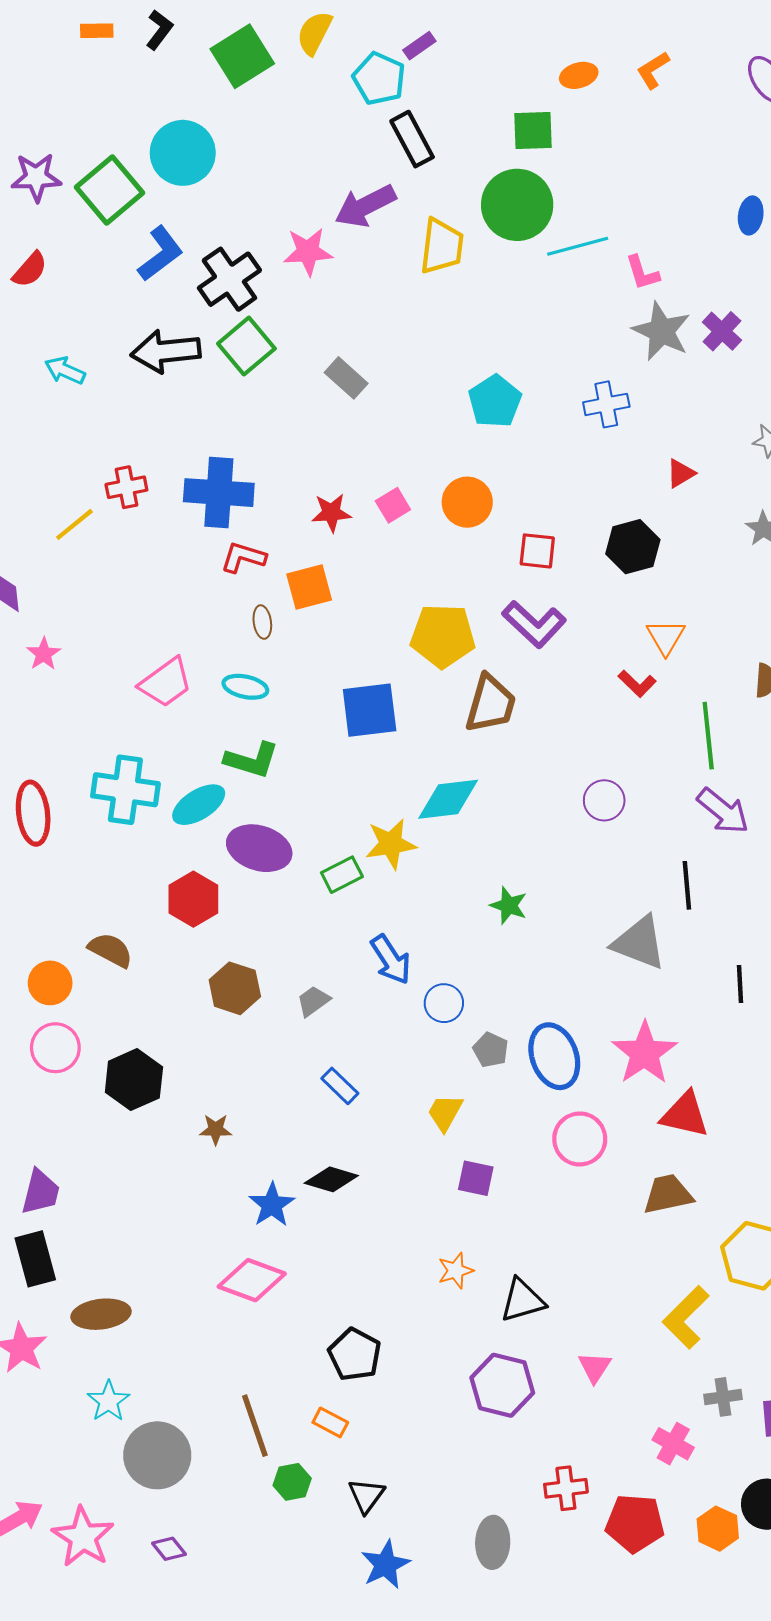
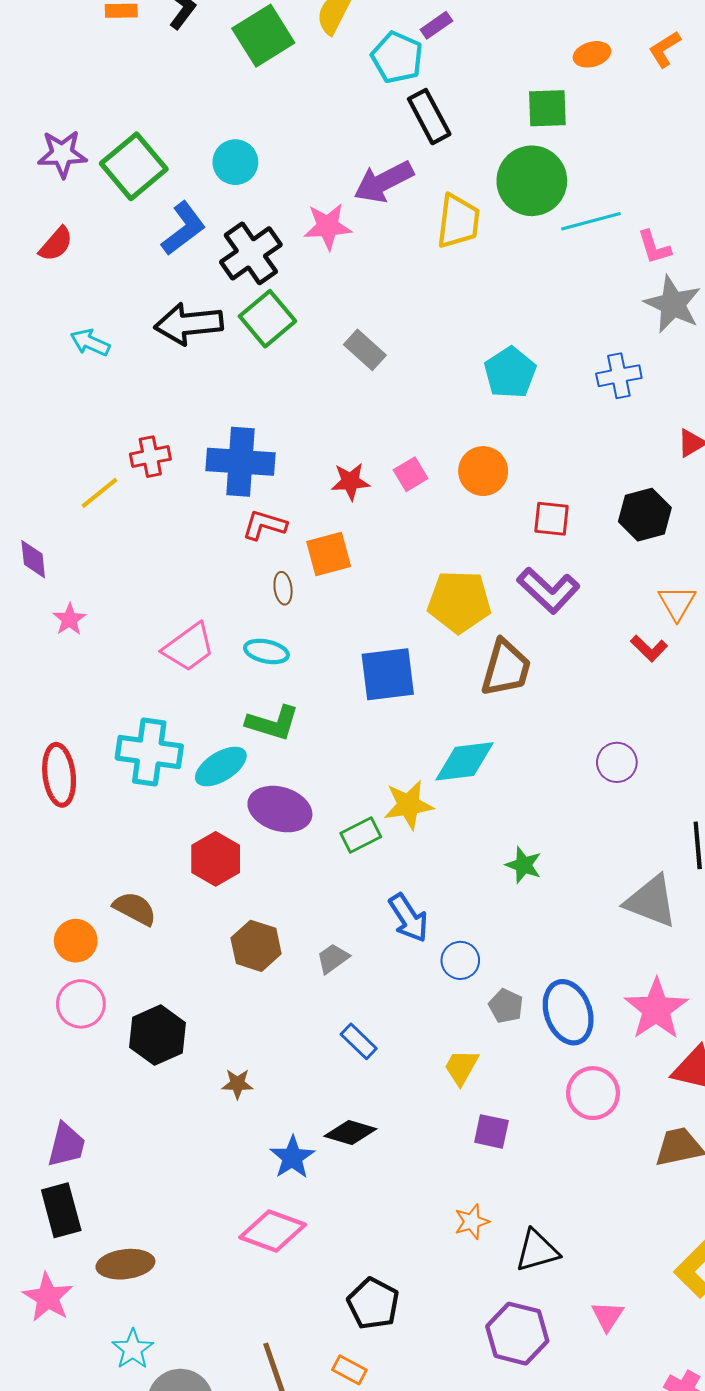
cyan circle: (183, 153) -> (235, 162), moved, size x0.7

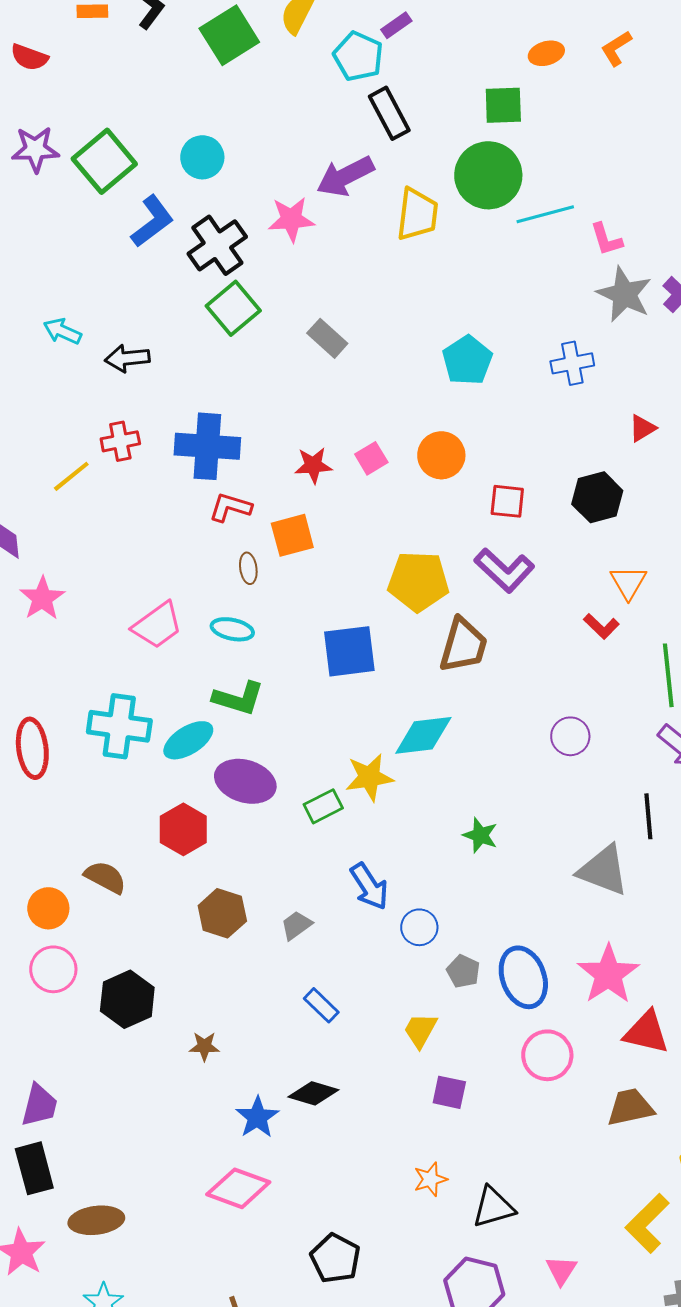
red semicircle: (56, 244) -> (29, 57), moved, turned 69
black arrow: (189, 324) -> (127, 358), moved, size x0.7
pink star: (69, 619) -> (42, 598), size x1.4

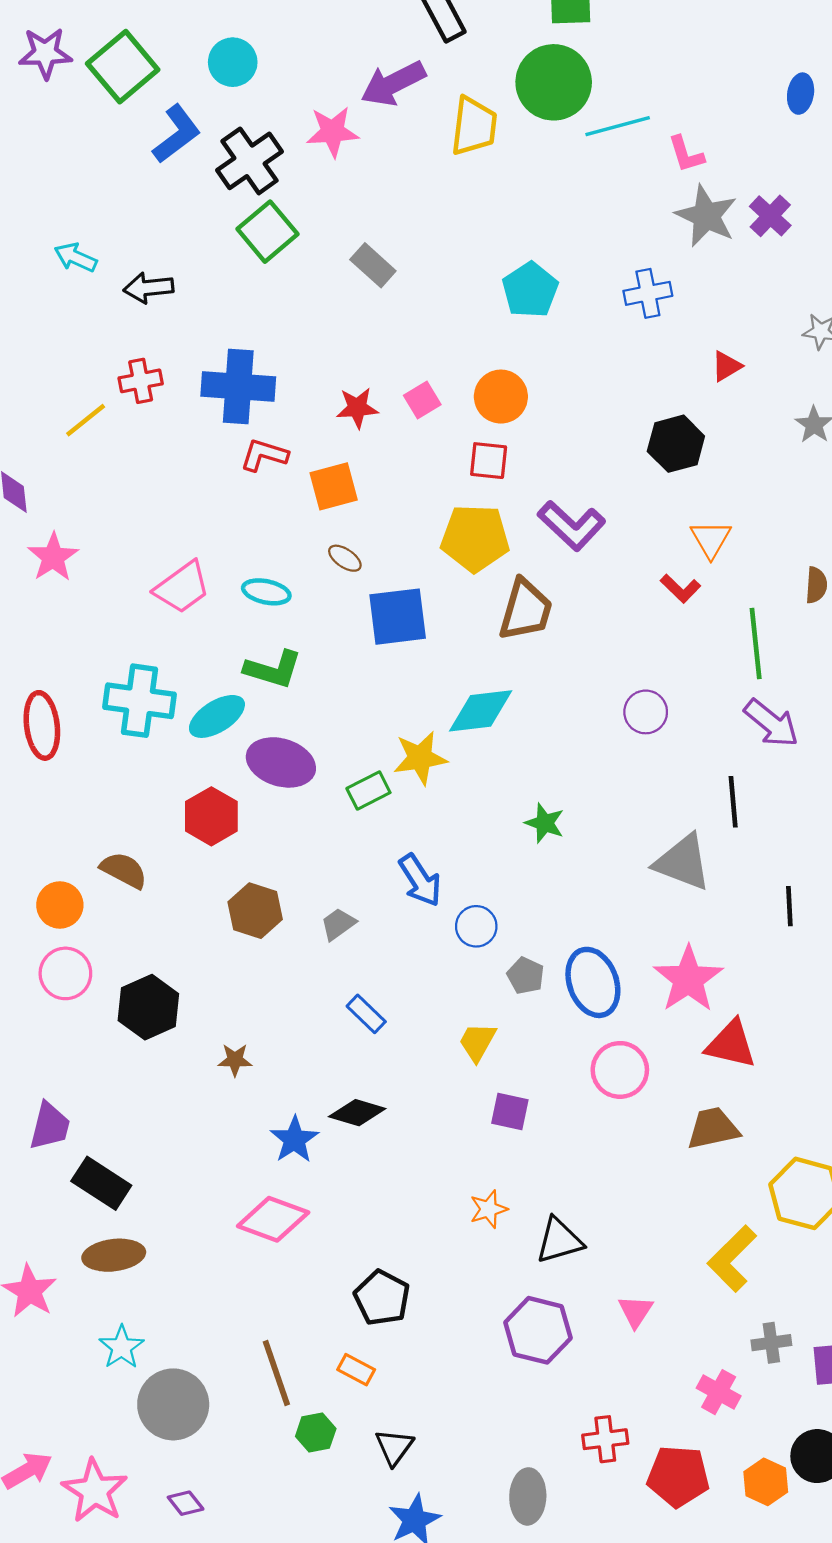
red square: (507, 501) -> (489, 461), moved
brown ellipse: (248, 568) -> (345, 558), moved, turned -48
black rectangle: (34, 1168) -> (101, 1183), moved, turned -42

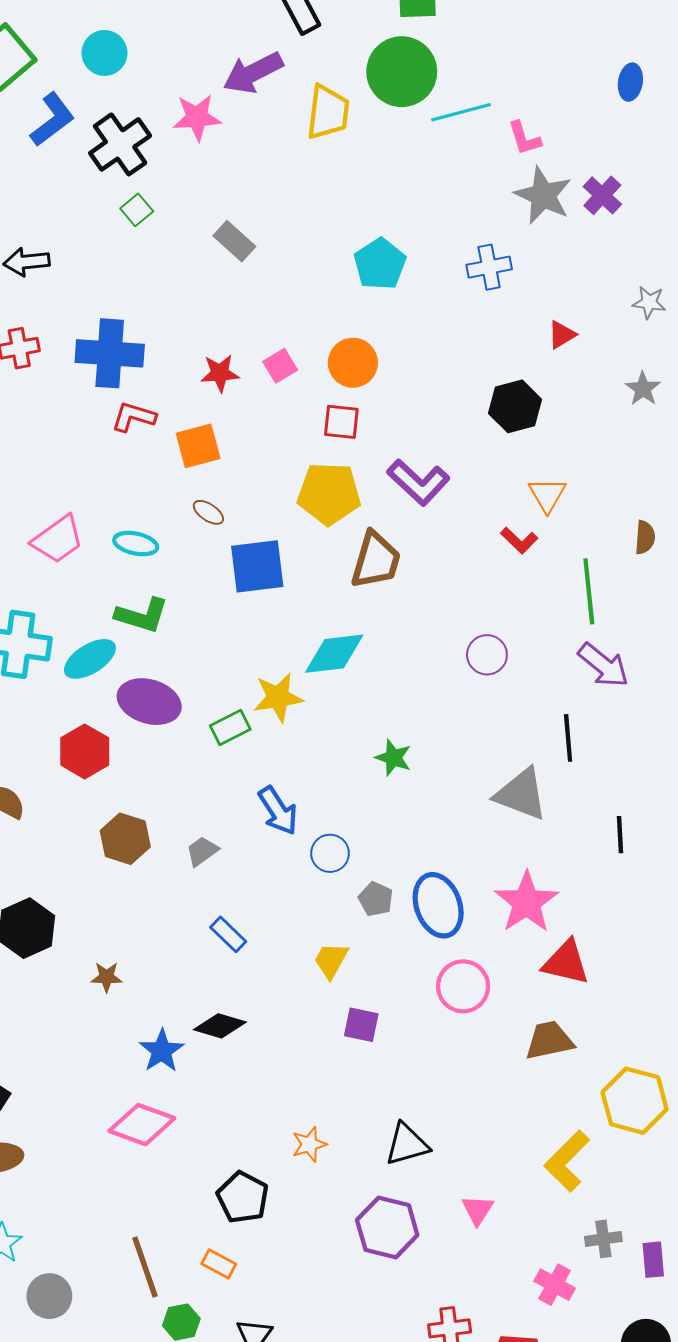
green square: (267, 232) -> (137, 210), size x0.6
orange star: (489, 1209) -> (309, 1144), moved
gray circle: (173, 1404) -> (49, 1296), size x0.7

